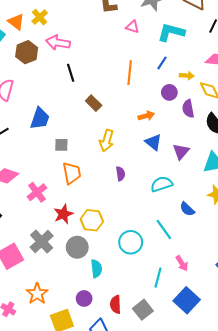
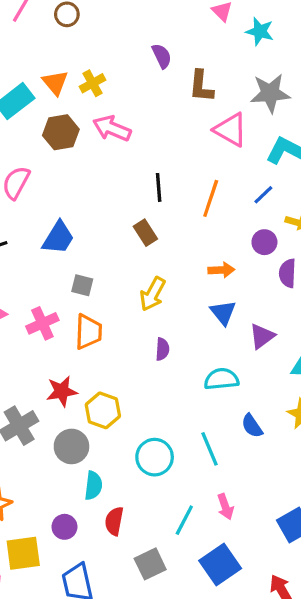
pink triangle: (132, 27) -> (231, 130), size x1.6
black line: (71, 73) -> (159, 187), moved
pink cross: (37, 192) -> (42, 323), moved
red semicircle: (116, 304) -> (114, 521), moved

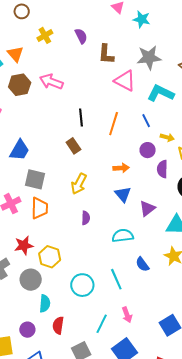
yellow cross: (93, 83) -> (45, 35), moved
blue line: (263, 195) -> (146, 121), turned -72
gray square: (82, 285) -> (35, 179), size x1.5

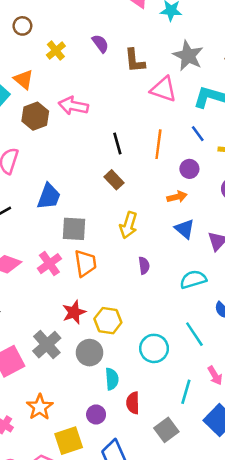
gray star: (149, 58) -> (188, 56), turned -30
purple circle: (148, 150) -> (189, 169), moved

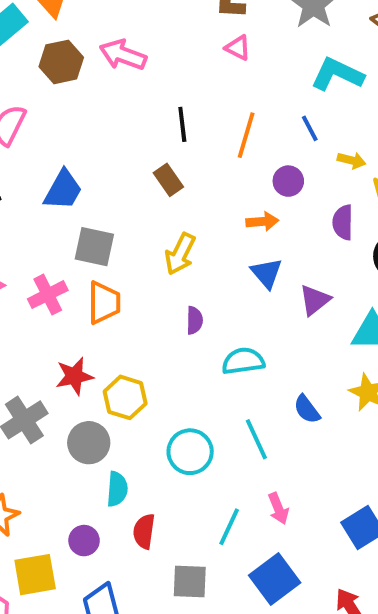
pink triangle: (163, 89) -> (238, 48), moved, size x0.6
cyan semicircle: (193, 279) -> (243, 361), moved
gray square: (166, 430) -> (190, 582), turned 30

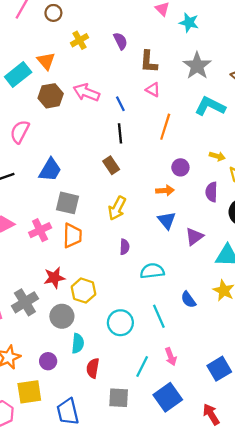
blue line: (310, 128) -> (120, 104), moved
orange line: (246, 135) -> (165, 127), moved
purple circle: (84, 541) -> (48, 361), moved

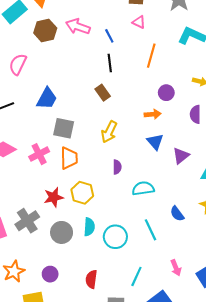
yellow hexagon: (83, 291) -> (82, 193), moved
cyan semicircle: (78, 343) -> (89, 227), moved
pink arrow: (171, 357) -> (176, 268), moved

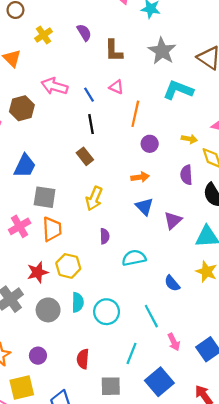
pink triangle: (139, 22) -> (116, 87), moved
brown hexagon: (45, 31) -> (22, 108), moved
purple circle: (166, 93) -> (150, 144), moved
cyan line: (150, 230) -> (151, 316), moved

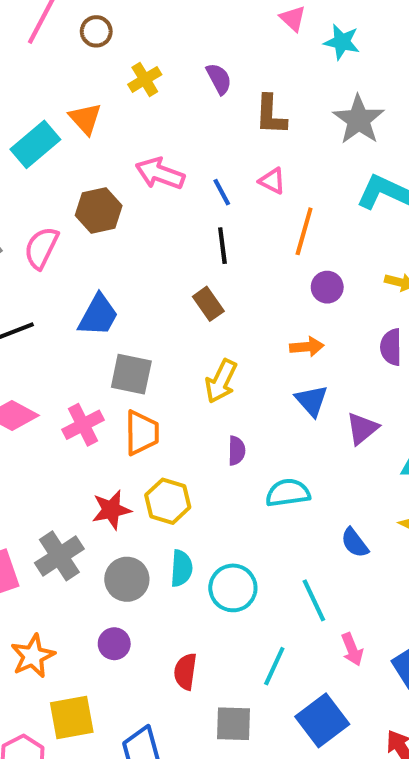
purple circle: (38, 356) -> (114, 644), moved

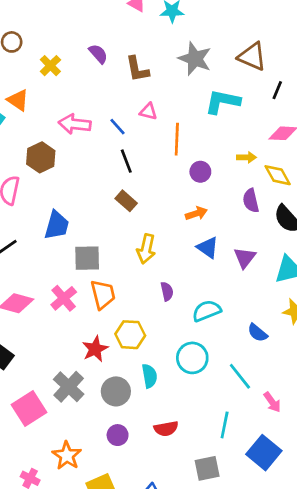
cyan circle: (233, 588) -> (192, 358), moved
red semicircle: (185, 672) -> (166, 429), moved, turned -95

